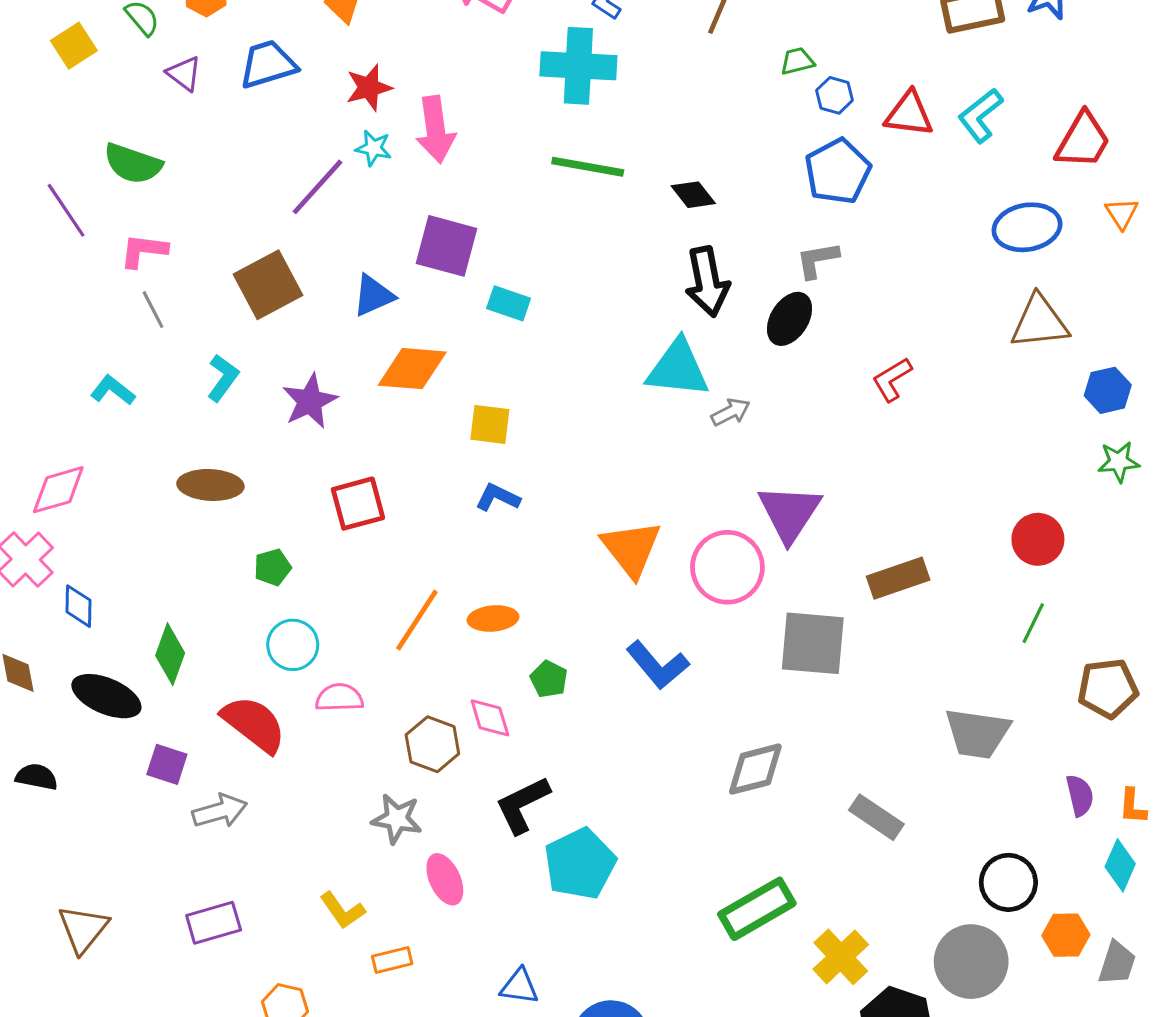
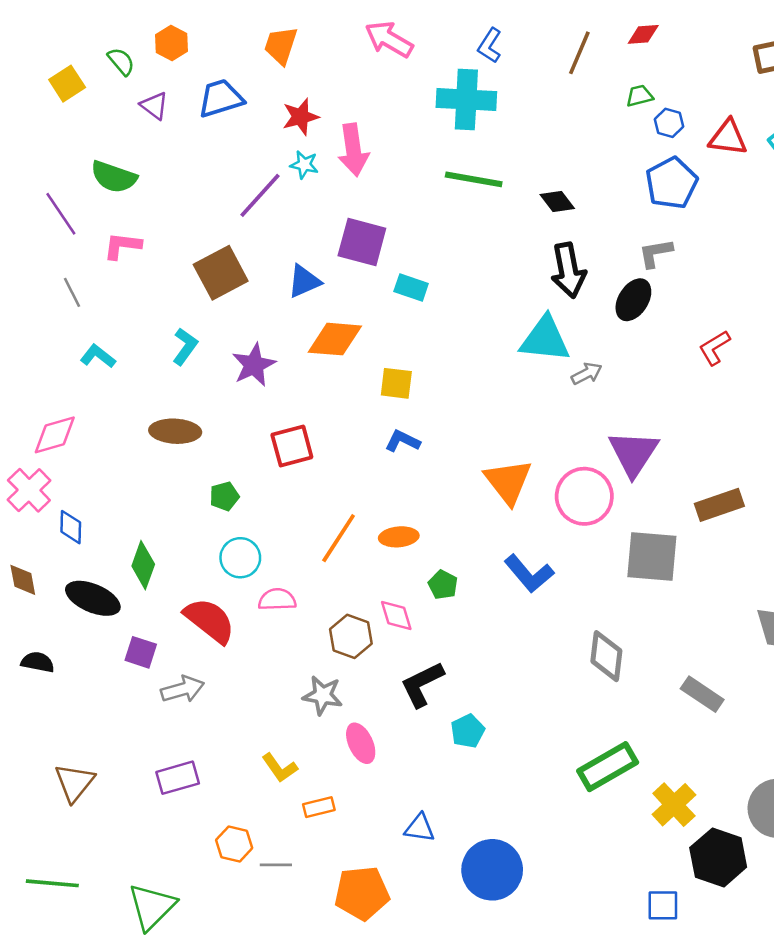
gray line: (153, 310) -> (72, 292), moved
gray diamond: (755, 769) -> (606, 656), turned -69
cyan pentagon: (580, 864) -> (468, 731), size x0.6

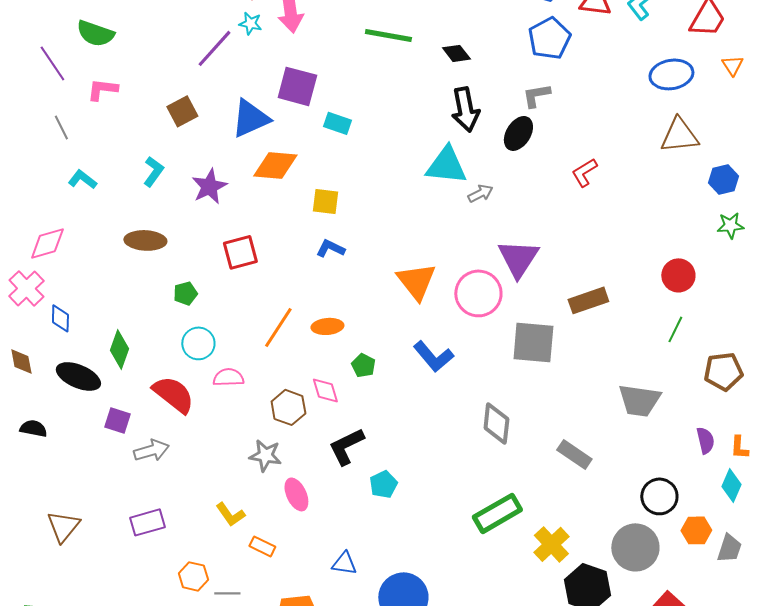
brown square: (221, 273) -> (182, 111), size x0.7
blue triangle: (304, 281) -> (250, 118), size x1.4
orange rectangle: (319, 807) -> (262, 546), turned 40

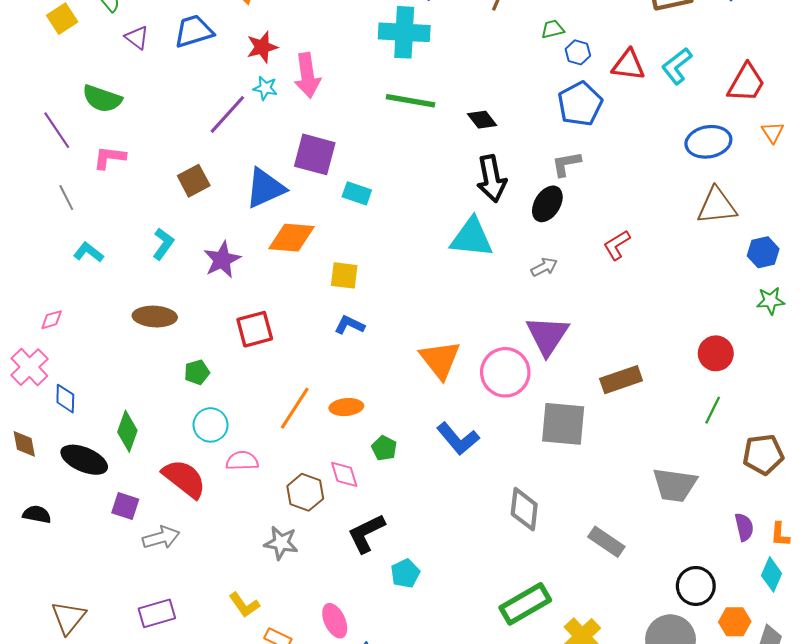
gray arrow: (480, 193) -> (544, 267), moved
pink diamond: (47, 243) -> (52, 320), size x0.6
pink ellipse: (296, 494) -> (335, 621), moved

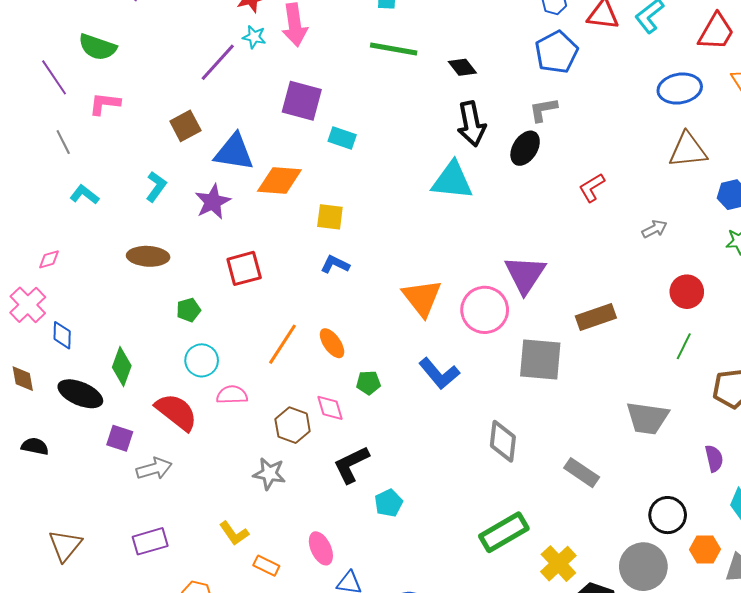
blue triangle: (265, 188) -> (234, 152), moved, turned 33
gray arrow: (544, 267) -> (654, 229), moved
orange ellipse: (346, 407) -> (332, 343), turned 60
green pentagon: (384, 448) -> (368, 383), turned -30

